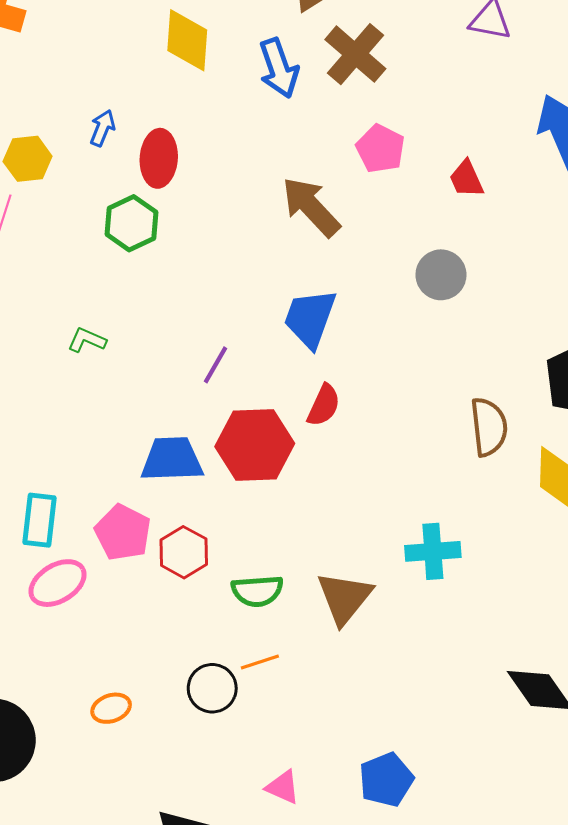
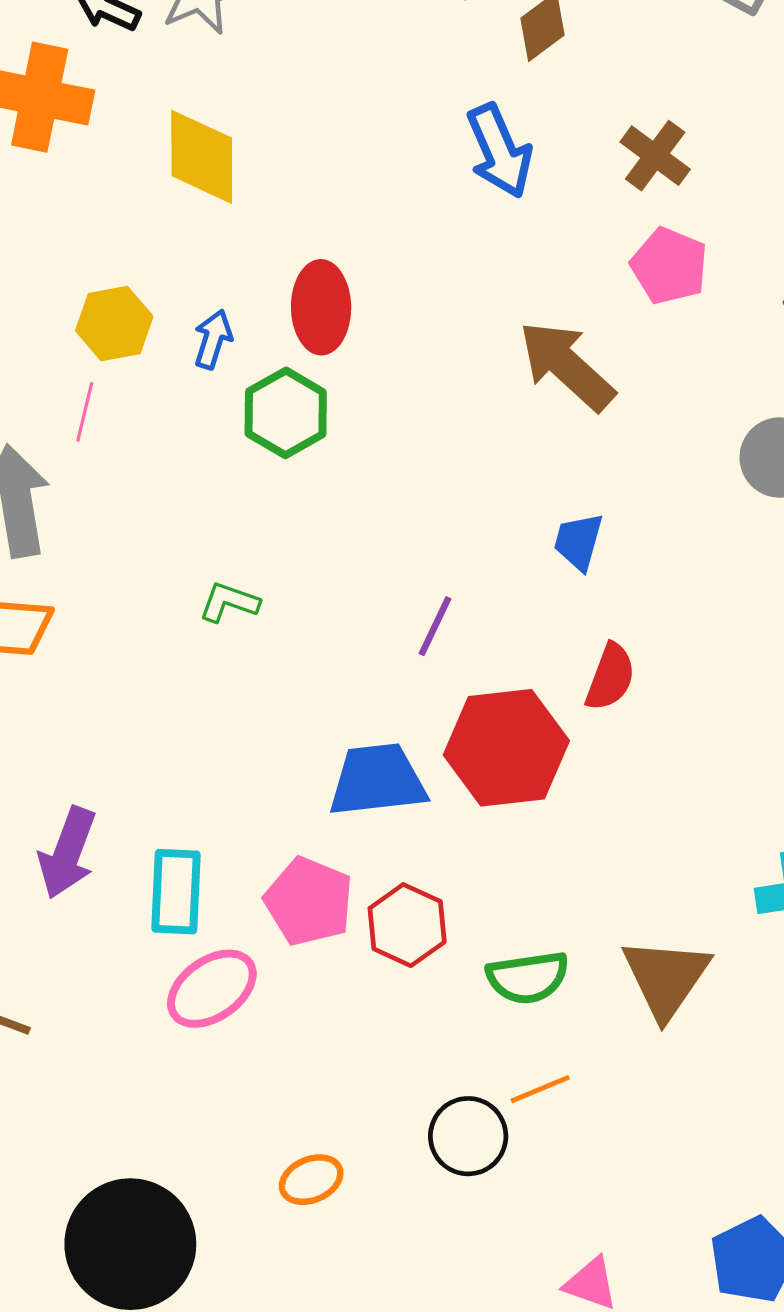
yellow diamond: (187, 40) -> (202, 157), moved
brown cross: (355, 54) -> (655, 156), moved, size x0.7
blue arrow: (102, 128) -> (213, 339), moved
blue trapezoid: (310, 318) -> (578, 542), size x0.6

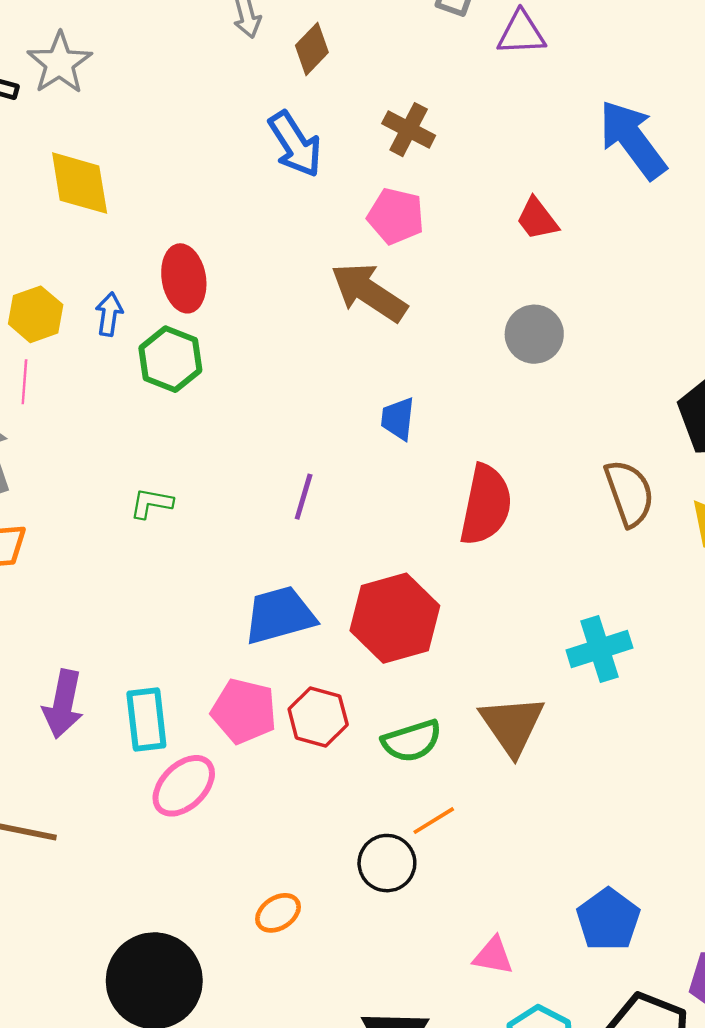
pink pentagon: (669, 266) -> (396, 216), moved
red semicircle: (610, 677) -> (486, 505), moved, size x1.6
red hexagon: (506, 748) -> (395, 618), moved

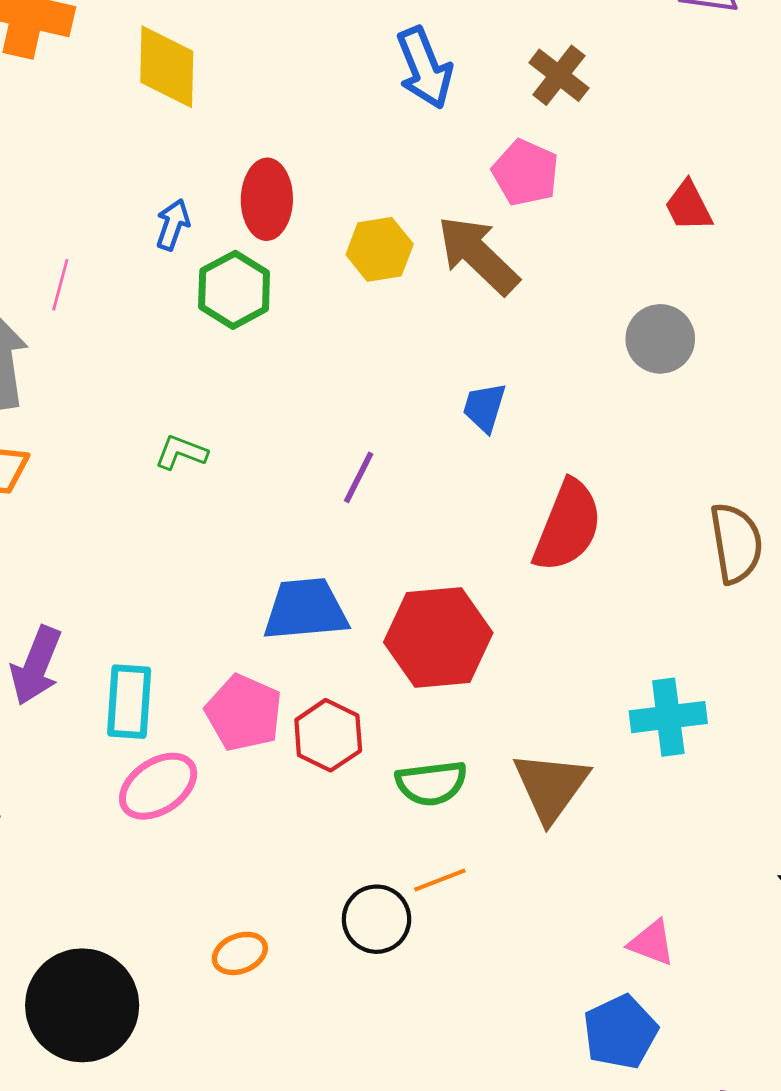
yellow hexagon: (36, 314) -> (380, 249), moved
pink triangle: (493, 956) -> (652, 943), moved

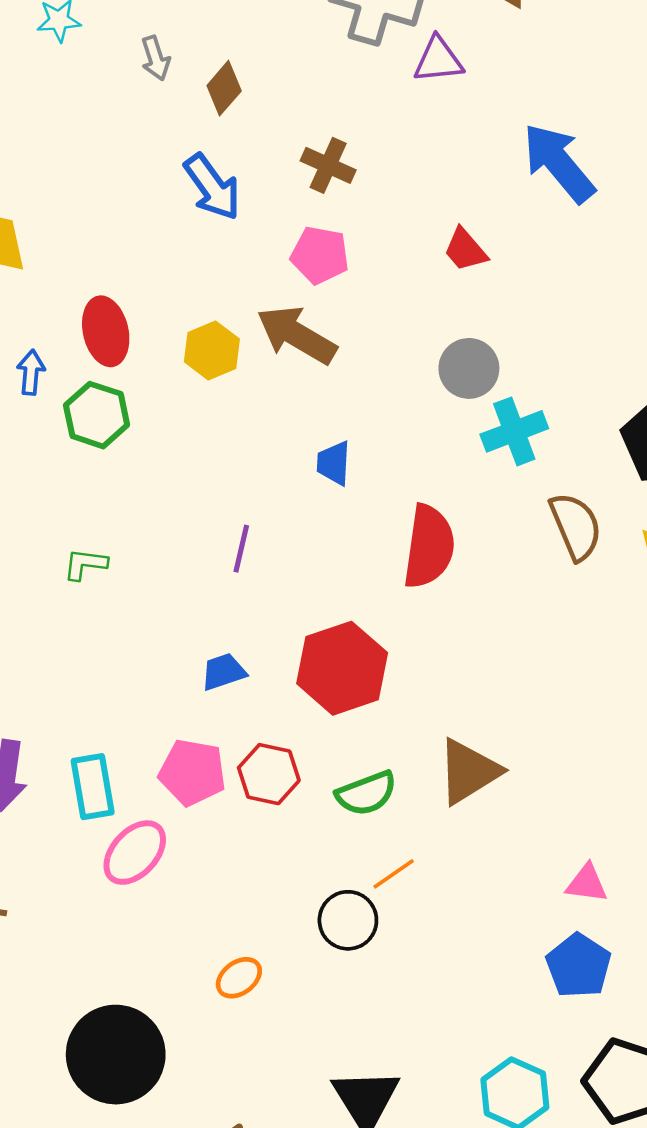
blue trapezoid: (306, 609) -> (223, 672), size x0.6
cyan cross: (668, 717) -> (514, 431), moved
brown triangle: (551, 786) -> (469, 771), turned 36

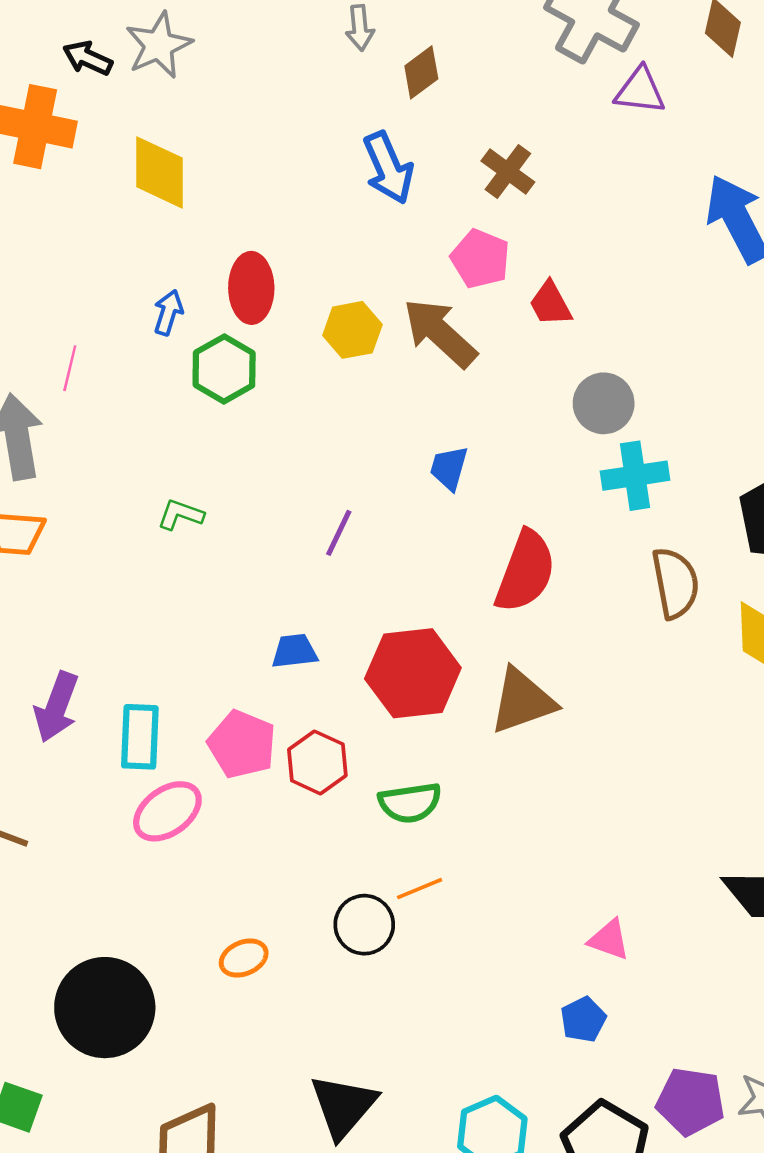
red trapezoid: (465, 250) -> (550, 304), moved
brown triangle: (469, 771) -> (522, 701), moved
blue pentagon: (579, 966) -> (583, 1020), size x0.7

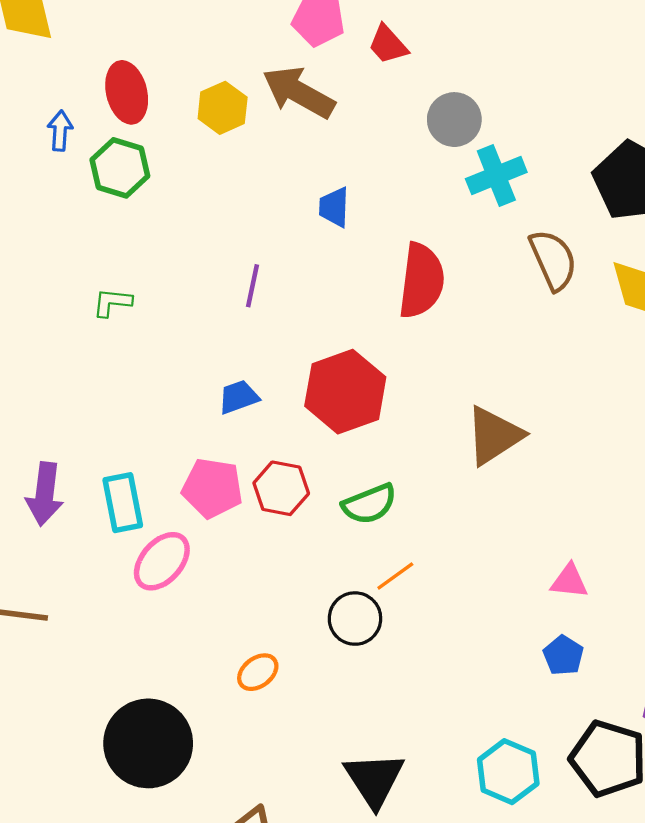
brown triangle: (522, 701) -> (494, 436), moved

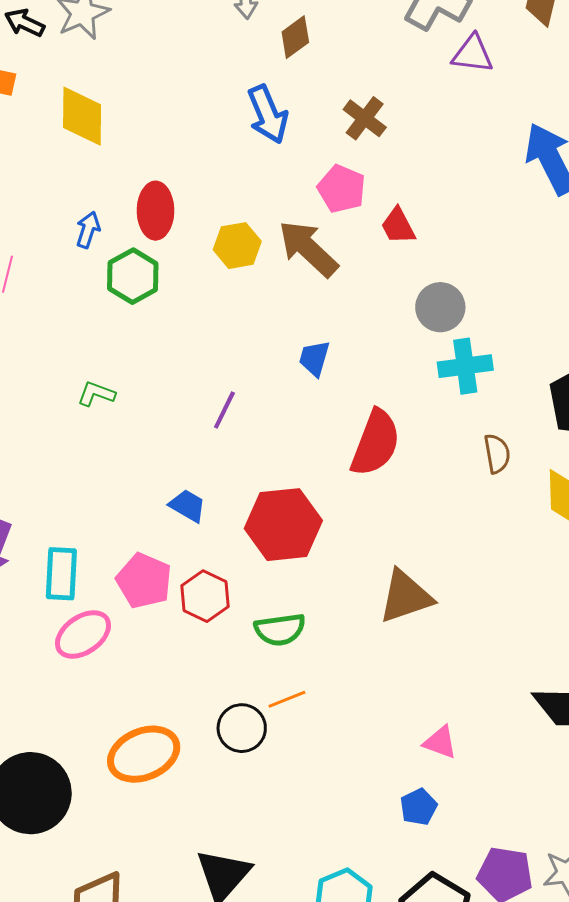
brown semicircle: (553, 260) -> (497, 454), size x0.7
blue trapezoid: (239, 397) -> (187, 506), turned 36
orange ellipse: (258, 672) -> (144, 754), size x1.8

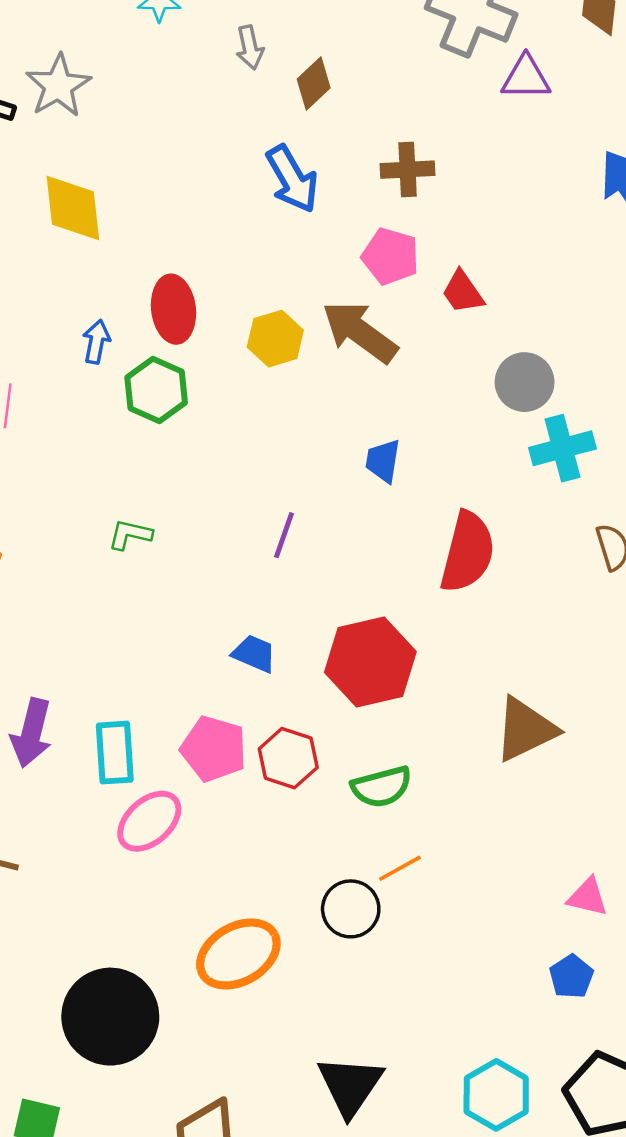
brown cross: (365, 118) -> (408, 170), turned -33

